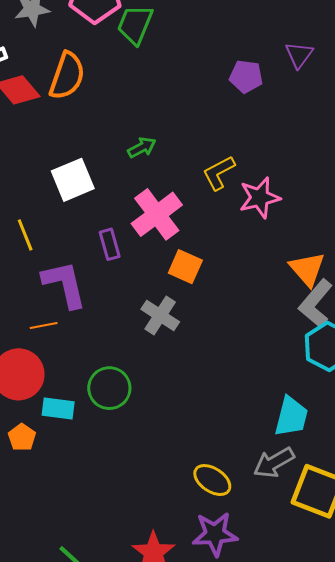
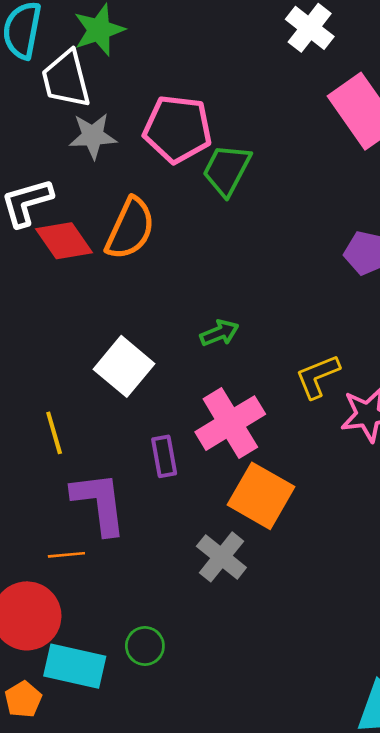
white square: (73, 180) -> (124, 366), turned -33
orange square: (185, 267) -> (261, 496), size x1.4
green circle: (109, 388) -> (145, 646), size x0.7
cyan rectangle: (58, 408) -> (75, 666), size x1.4

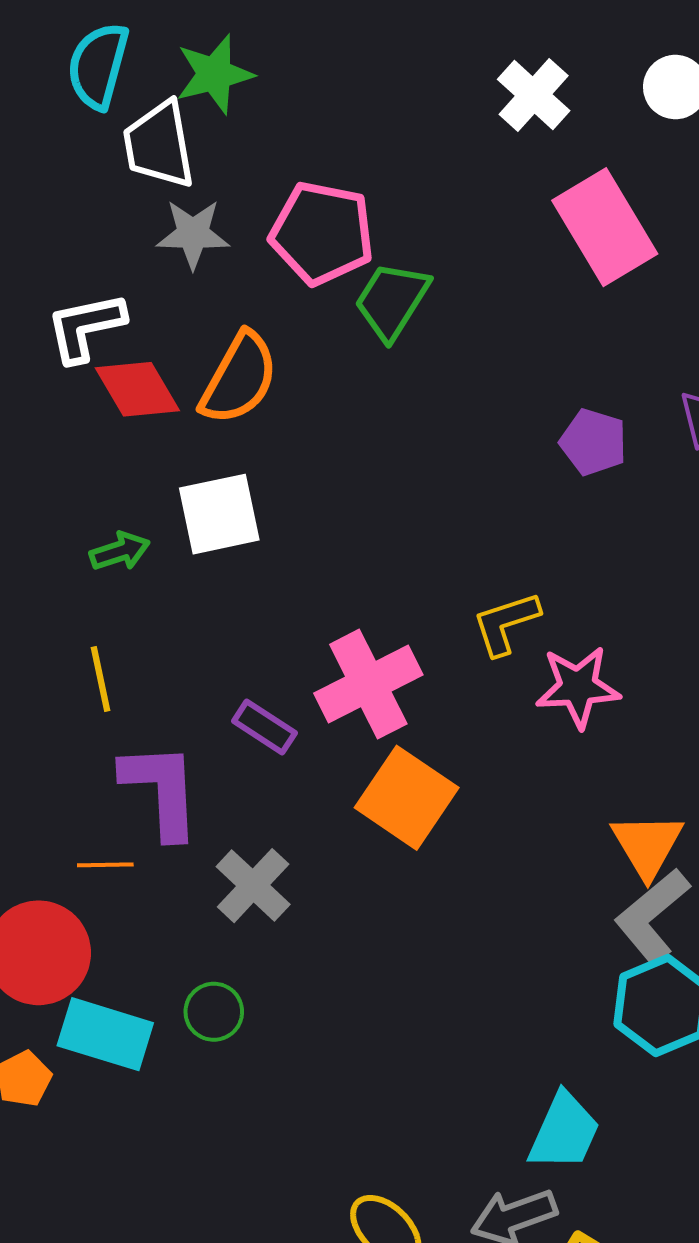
green arrow: (219, 333) -> (120, 551), moved
white square: (124, 366) -> (219, 514), moved, turned 34
purple rectangle: (164, 456) -> (264, 727), turned -51
gray cross: (221, 557) -> (253, 886), moved

